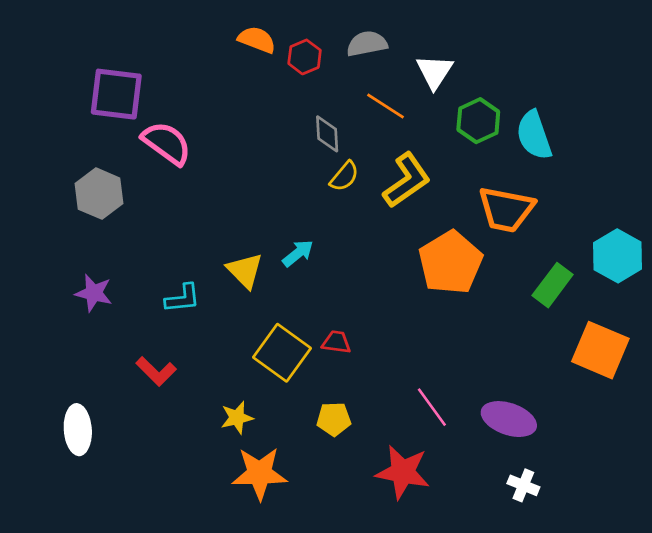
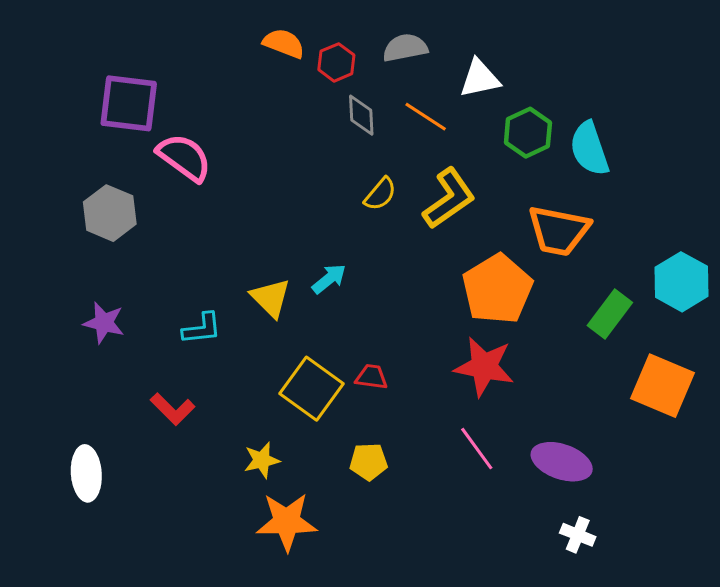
white triangle: (435, 72) -> (480, 79), turned 45
gray diamond: (327, 134) -> (361, 115), moved
red star: (403, 472) -> (484, 367), moved

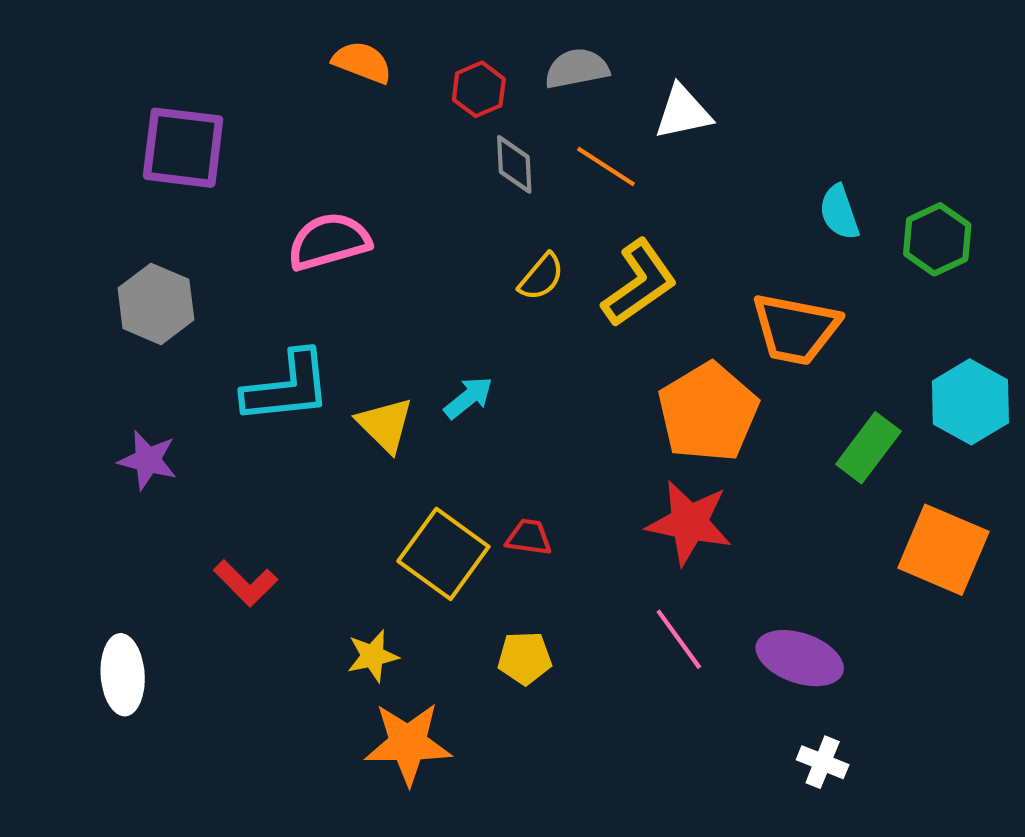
orange semicircle: (284, 43) -> (362, 62), moved
green hexagon: (528, 133) -> (937, 239), moved
cyan semicircle: (589, 149) -> (839, 212), size x0.7
pink semicircle: (184, 157) -> (329, 241), moved, turned -52
cyan L-shape: (202, 329) -> (287, 387), moved, size x1.6

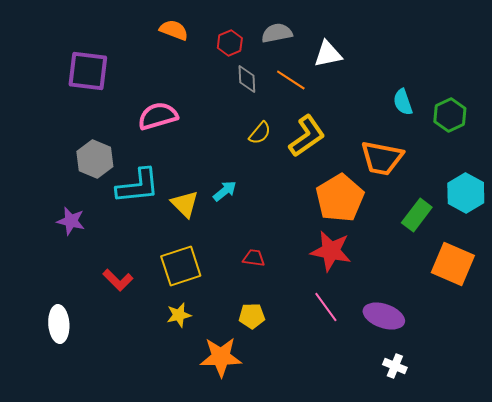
gray hexagon: (156, 304) -> (95, 159), moved
yellow square: (443, 554) -> (181, 266), moved, turned 36
orange star: (408, 743) -> (221, 357), moved

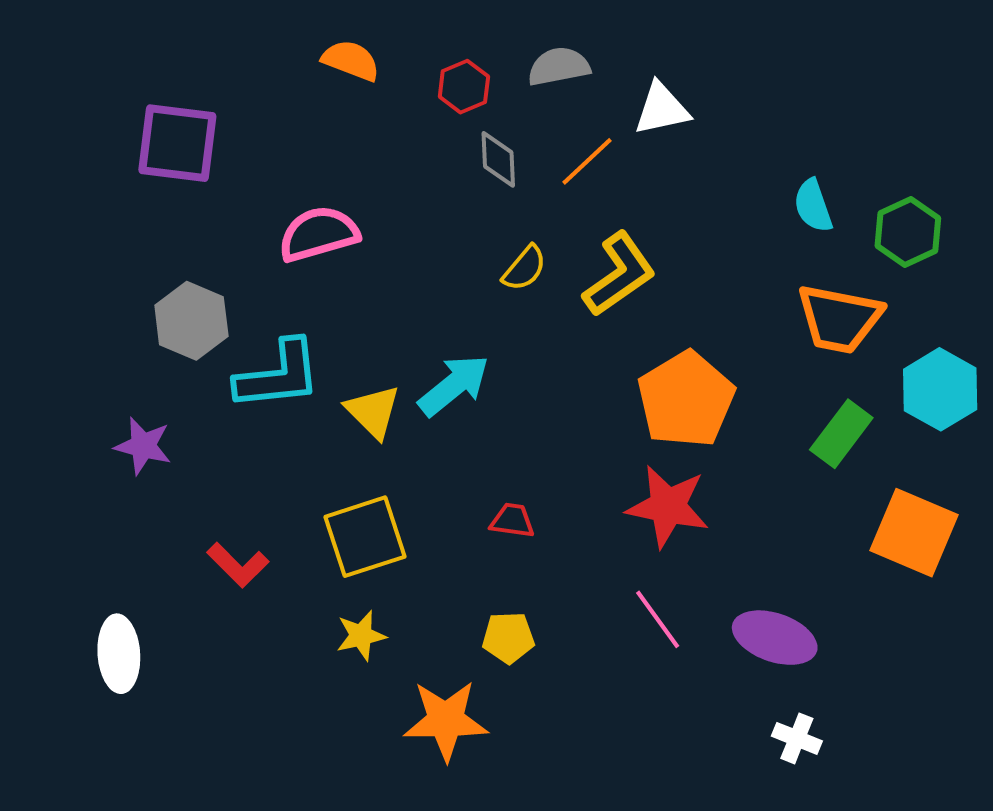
orange line: (291, 80) -> (587, 161), turned -76
orange trapezoid: (382, 158) -> (839, 319), moved
cyan arrow: (225, 191) -> (454, 385), size x1.5

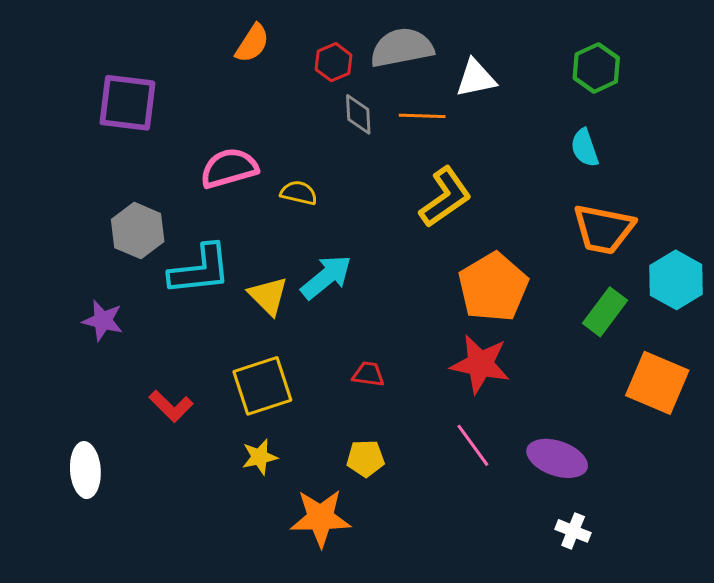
orange semicircle: (351, 60) -> (252, 43), turned 102
gray semicircle: (559, 66) -> (402, 48), size x1.4
orange line: (587, 161) -> (422, 116), turned 45
green hexagon: (908, 232) -> (596, 68), moved
yellow semicircle: (524, 268) -> (299, 193), moved, turned -117

